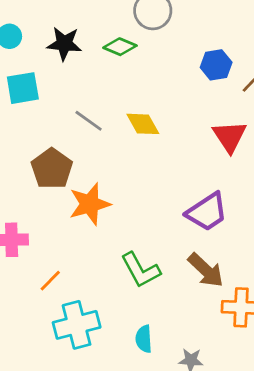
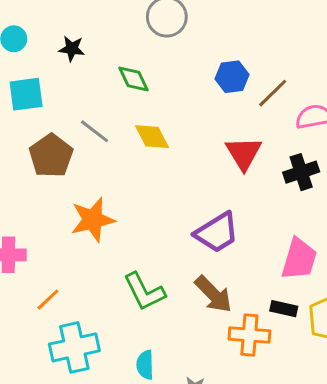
black star: (64, 44) -> (72, 49), size x0.7
green diamond: (120, 47) -> (134, 79), moved, turned 40
brown pentagon: (52, 169) -> (51, 156), moved

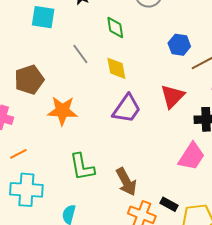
brown pentagon: (51, 156) -> (29, 80), moved
purple trapezoid: (217, 233) -> (127, 109), moved, turned -40
pink trapezoid: (299, 259) -> (192, 156), moved

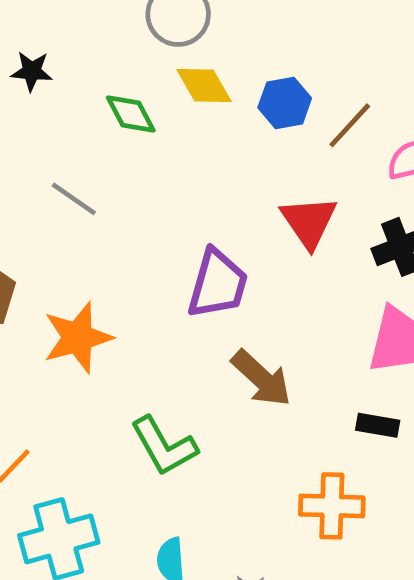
yellow diamond: (116, 68) -> (204, 86), moved
brown arrow: (126, 182) -> (261, 378), moved
black rectangle: (169, 204) -> (378, 425), moved

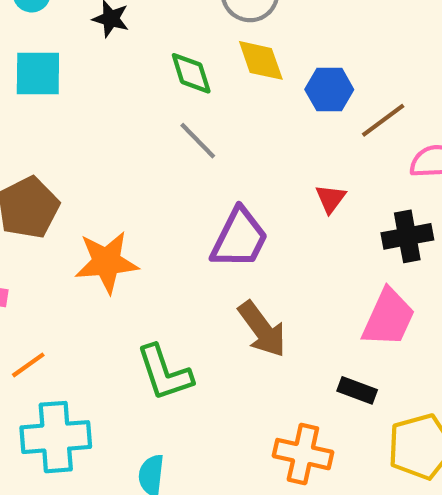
gray line: (74, 199) -> (198, 141), moved
red triangle: (309, 222) -> (331, 199), size x0.6

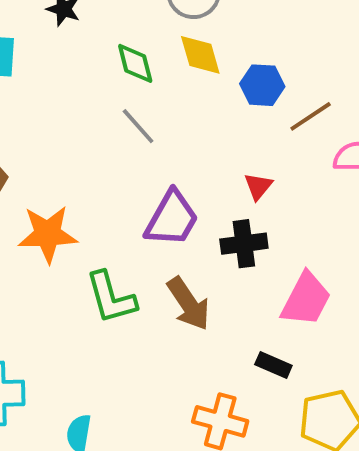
black cross: (407, 236) -> (244, 244), moved
green L-shape: (164, 373) -> (111, 298), moved

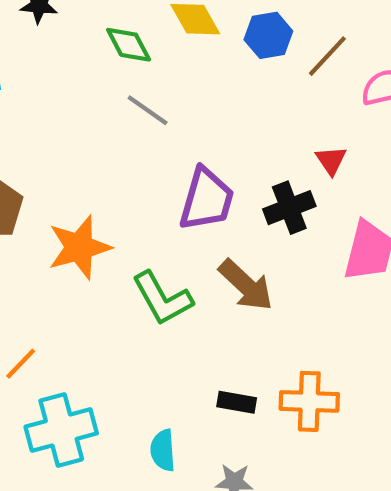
red triangle: (258, 186) -> (331, 160), moved
black rectangle: (273, 365) -> (237, 402), moved

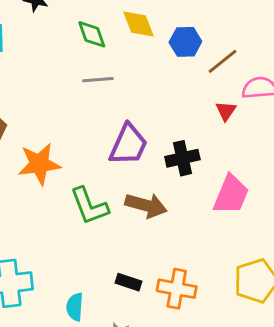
gray line: (148, 110) -> (98, 80), turned -48
red triangle: (331, 160) -> (226, 111), moved
brown arrow: (246, 285) -> (146, 205), turned -36

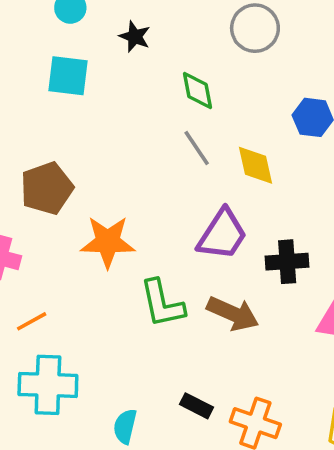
yellow diamond: (138, 24) -> (256, 165), moved
gray line: (98, 80) -> (197, 148), turned 52

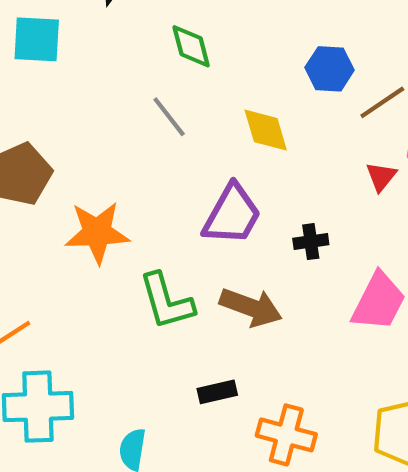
gray line: (197, 148) -> (169, 117), moved
black cross: (287, 262) -> (311, 242), size x0.7
black rectangle: (196, 406) -> (217, 392), moved, turned -36

